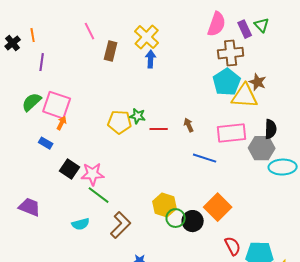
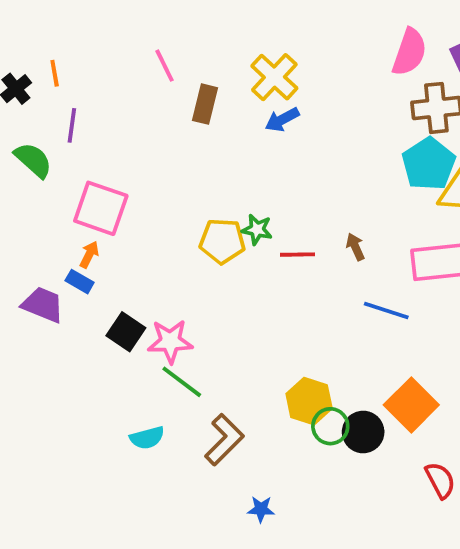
blue arrow: (151, 59) -> (282, 120), turned -120
green semicircle: (32, 102) -> (33, 160), moved, turned 85
orange arrow: (62, 123) -> (89, 255), moved
purple trapezoid: (30, 207) -> (43, 305), moved

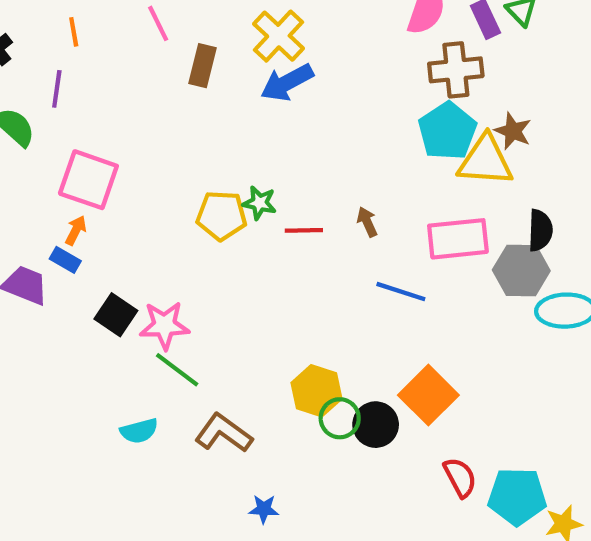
orange line: (55, 73) -> (74, 32), moved
blue arrow: (282, 120) -> (287, 83), size x1.4
brown L-shape: (224, 440) -> (224, 433), turned -99

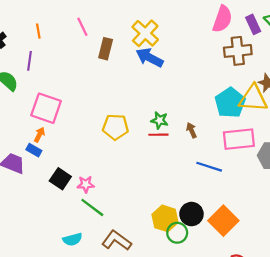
blue arrow: (287, 83) -> (150, 58), turned 56
cyan pentagon: (447, 131) -> (230, 103), moved
green star: (259, 203) -> (160, 120), moved
pink star: (164, 325) -> (86, 184), size x0.7
black circle: (376, 425) -> (191, 214), moved

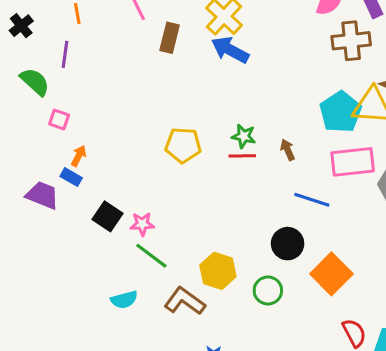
pink square: (46, 108) -> (59, 120), moved, size x0.5
black circle: (191, 214) -> (288, 244), moved
yellow hexagon: (165, 218) -> (218, 271), moved

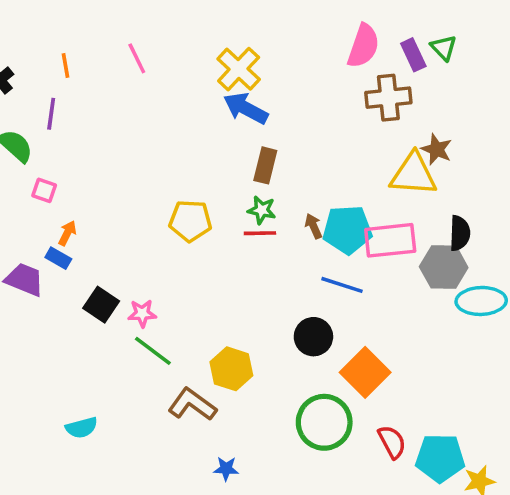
brown rectangle: (170, 38) -> (265, 165), moved
cyan pentagon: (341, 112) -> (347, 230), moved, turned 30
green circle: (268, 291) -> (324, 422), moved, size x1.6
cyan semicircle: (124, 300) -> (82, 428), moved

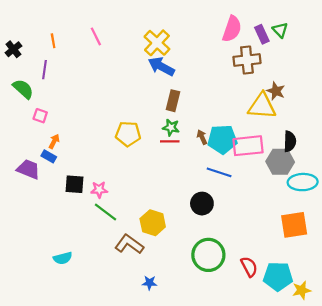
black square: (101, 305) -> (74, 184), turned -30
orange square: (365, 372) -> (294, 225), moved, turned 36

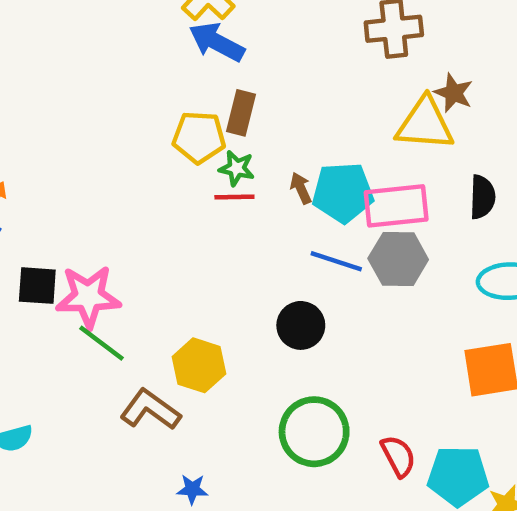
yellow pentagon: (128, 134) -> (199, 137), moved
gray hexagon: (280, 162) -> (398, 259), moved
pink star: (99, 190) -> (88, 297), size x1.8

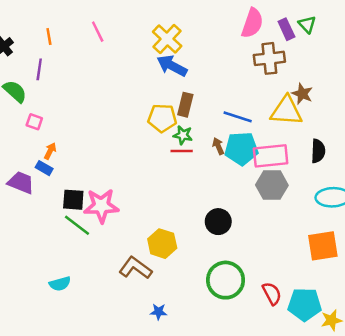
blue line: (336, 261) -> (238, 117), moved
green line: (102, 343) -> (77, 225), moved

